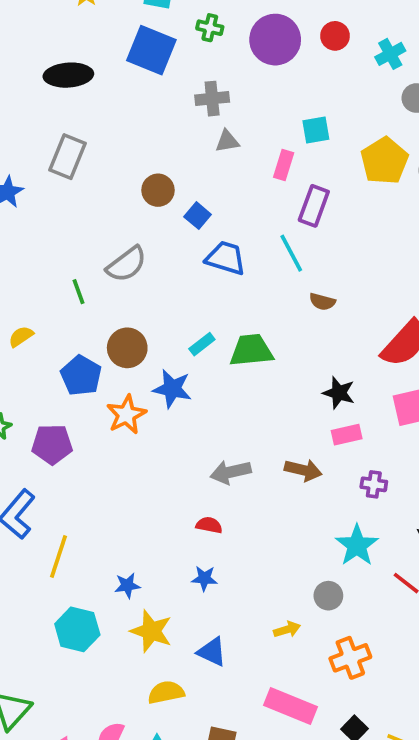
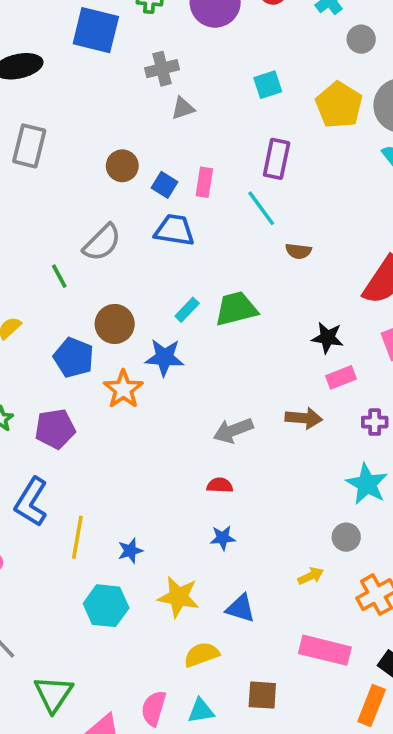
pink rectangle: (284, 165) -> (204, 182), moved
blue trapezoid: (226, 258) -> (174, 230), moved
blue star: (127, 585) -> (130, 551), moved

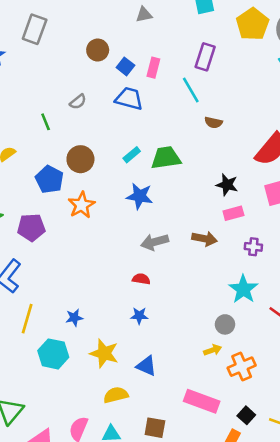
gray semicircle: (102, 243) -> (78, 102), size x0.6
blue star: (164, 357) -> (140, 196), moved
yellow line: (77, 537) -> (27, 319), moved
yellow arrow: (311, 576) -> (213, 350), moved

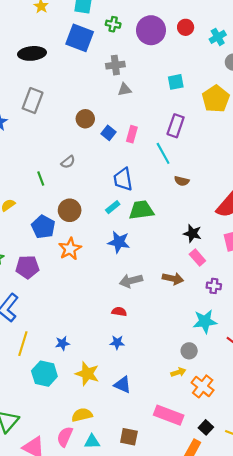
blue trapezoid: (129, 99) -> (123, 179), moved, turned -115
pink rectangle: (233, 213) -> (197, 258), turned 63
cyan star: (243, 289) -> (205, 321), turned 30
orange cross: (242, 367) -> (203, 386), turned -30
yellow semicircle: (116, 395) -> (82, 415), moved

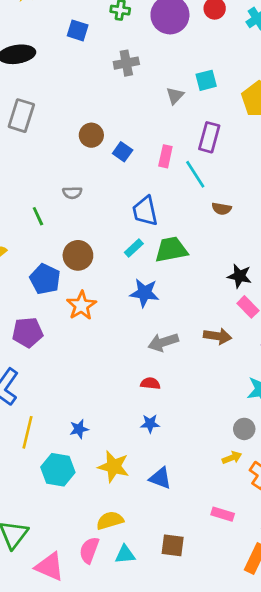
blue square: (80, 38) -> (78, 30), size x0.6
gray triangle: (125, 90) -> (175, 96), moved, turned -32
pink rectangle: (132, 134) -> (165, 156), moved
gray semicircle: (68, 162) -> (72, 193), turned 40
pink rectangle: (169, 415) -> (223, 514), size x0.6

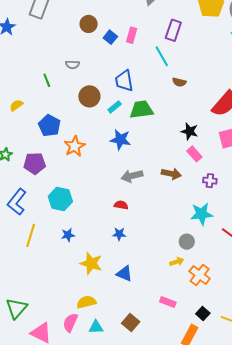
pink rectangle: (165, 156) -> (132, 35), moved
brown circle: (78, 255) -> (89, 96), moved
cyan hexagon: (58, 470) -> (60, 199), moved
brown square: (173, 545) -> (131, 322), turned 30

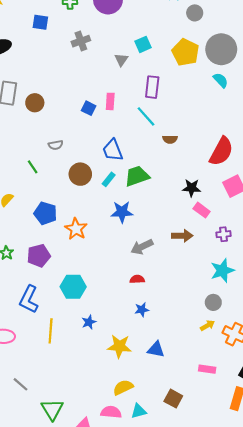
brown circle: (89, 24) -> (35, 103), moved
pink semicircle: (70, 323) -> (111, 412), turned 84

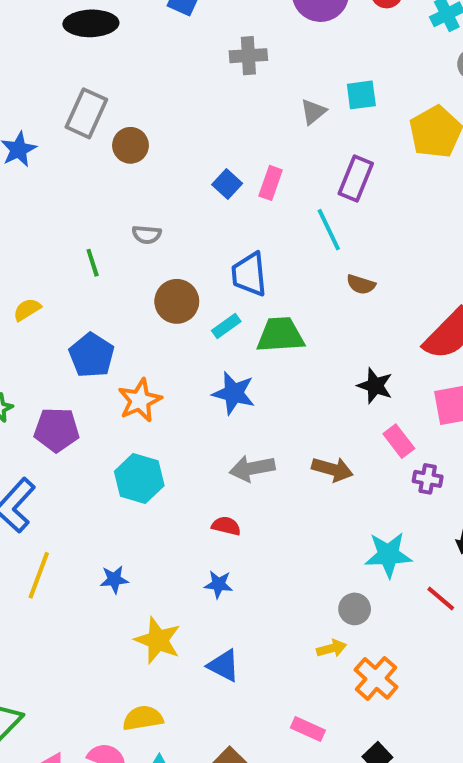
pink rectangle: (202, 210) -> (399, 441), moved
purple cross: (223, 234) -> (428, 479), moved
cyan hexagon: (73, 287) -> (139, 479), moved

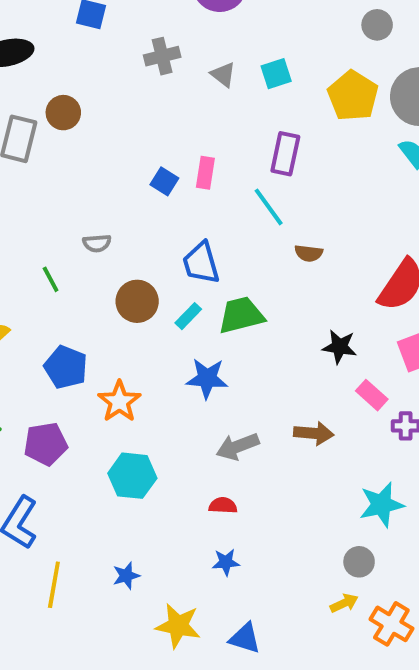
gray triangle: (313, 112) -> (223, 75), moved, turned -32
brown circle: (130, 145) -> (63, 113), moved

